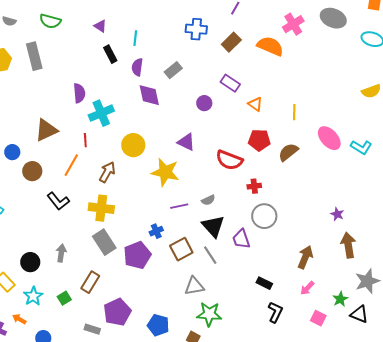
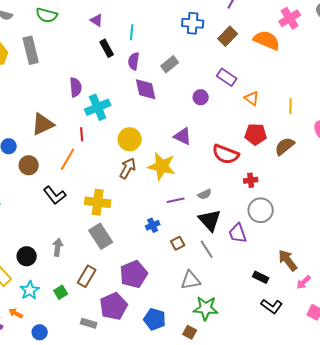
brown arrow: (107, 172) -> (128, 168), moved
brown square: (181, 249) -> (178, 243), size x0.6
purple pentagon: (137, 255) -> (134, 274), moved
brown arrow: (305, 257) -> (288, 260), moved, turned -60
black L-shape: (275, 312) -> (272, 306), turned 100

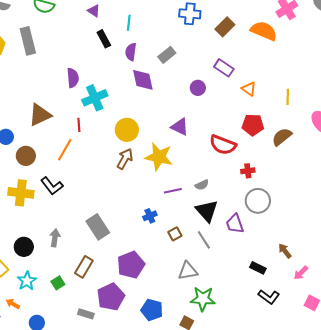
yellow cross: (98, 202) -> (21, 193), moved
brown arrow: (288, 260) -> (285, 251), size x0.7

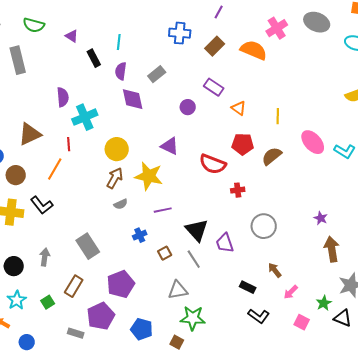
purple triangle: (94, 11) -> (72, 36), moved
gray semicircle: (202, 185) -> (121, 204), moved
gray circle: (258, 201) -> (264, 226), moved

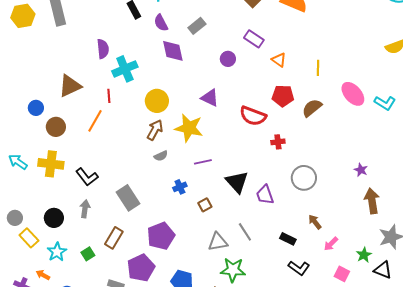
purple semicircle: (121, 71) -> (161, 23), turned -36
black L-shape: (42, 205) -> (87, 177), moved
gray line: (194, 259) -> (245, 232), moved

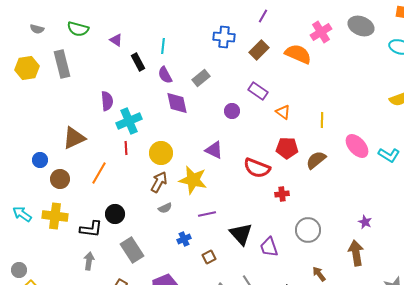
red line: (109, 96) -> (126, 148), moved
black L-shape: (87, 177) -> (91, 229), turned -45
brown arrow: (372, 201) -> (356, 253), moved
black circle: (54, 218) -> (115, 214), moved

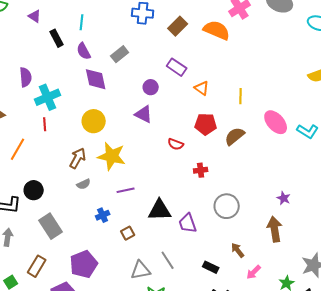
purple triangle: (214, 150) -> (144, 114), moved
yellow circle: (161, 153) -> (94, 121), moved
red semicircle: (257, 168) -> (176, 144), size x0.6
black triangle: (241, 234) -> (160, 210), turned -50

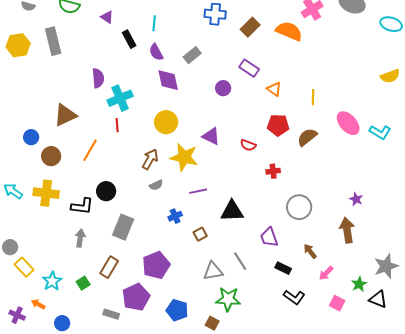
purple triangle: (144, 114) -> (211, 136), moved
purple trapezoid: (188, 223) -> (269, 237), moved
gray rectangle: (51, 226) -> (123, 227), turned 55

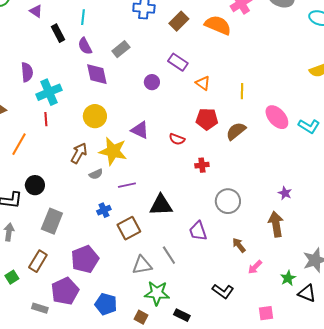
gray semicircle: (156, 185) -> (96, 174), moved
brown square: (200, 234) -> (129, 228), size x1.6
black rectangle: (283, 268) -> (182, 315), moved
pink square: (337, 303) -> (266, 313), moved, turned -35

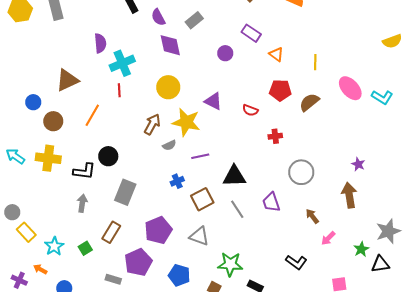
gray line: (169, 255) -> (237, 209), moved
gray triangle: (142, 265) -> (199, 236), moved, turned 30
black triangle: (307, 293) -> (380, 264), turned -30

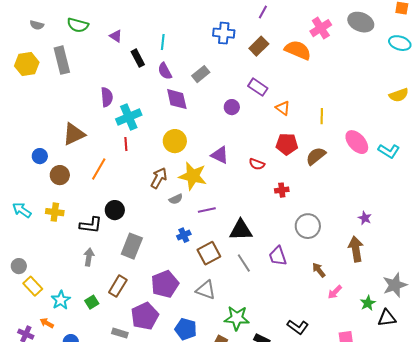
yellow cross: (48, 158) -> (55, 212), size x0.7
black L-shape: (296, 262) -> (298, 327), moved

